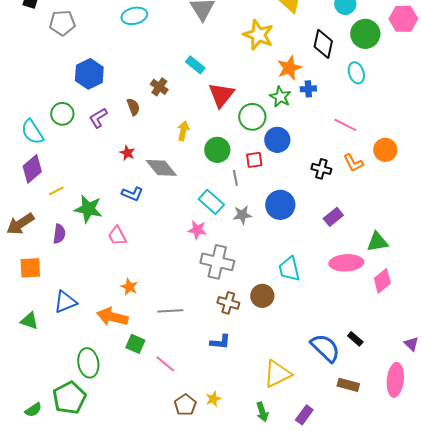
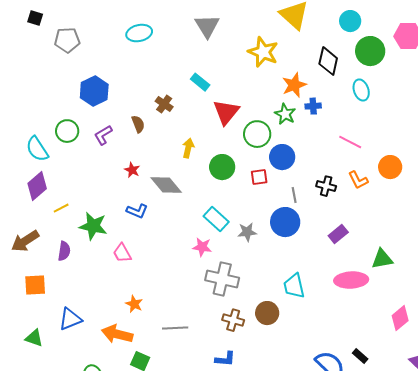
gray line: (235, 178) -> (294, 195), moved
pink diamond: (382, 281) -> (400, 318), moved

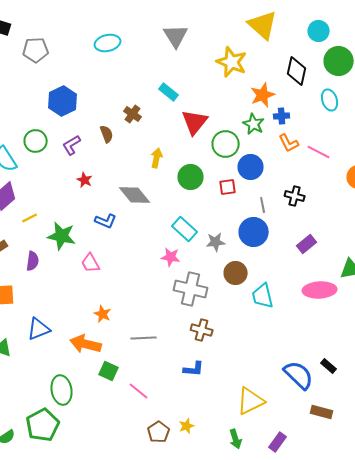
red star: (132, 170) -> (85, 180), moved
orange L-shape: (358, 180) -> (289, 143), moved
brown circle: (267, 313) -> (236, 273), moved

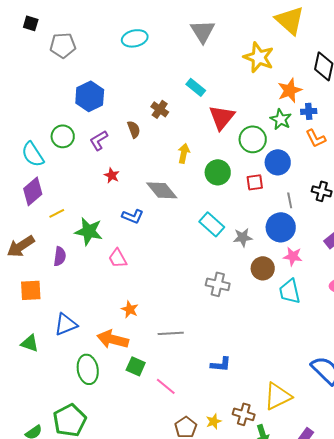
pink star: (171, 257) -> (293, 256), moved
gray cross: (191, 289) -> (218, 284), size x0.7
brown cross: (202, 330) -> (244, 414), moved
green ellipse: (62, 390) -> (88, 369), moved

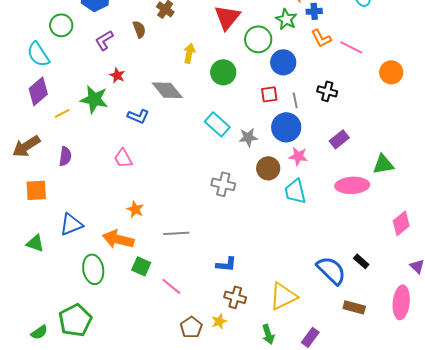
green circle: (63, 136) -> (61, 25), moved
red square: (255, 182) -> (269, 94), moved
green star: (89, 231) -> (94, 99), moved
brown cross: (244, 414) -> (235, 297), moved

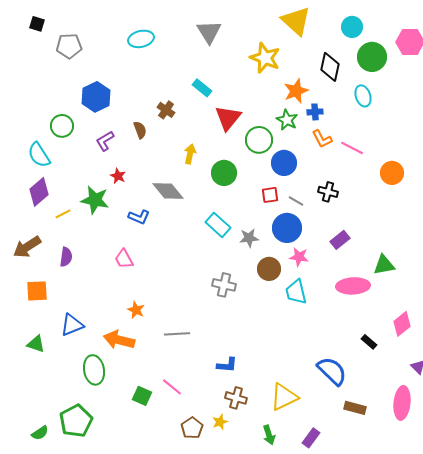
gray line: (295, 100) -> (296, 201), turned -49
black rectangle: (361, 261) -> (369, 342), moved
green square: (141, 266) -> (142, 396), moved

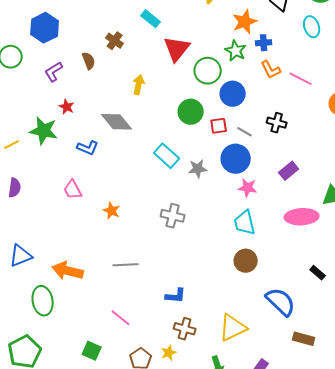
green circle: (224, 173) -> (191, 112), moved
brown circle: (269, 269) -> (246, 261), moved
orange star: (136, 310) -> (112, 211), moved
green square: (142, 396) -> (92, 351), moved

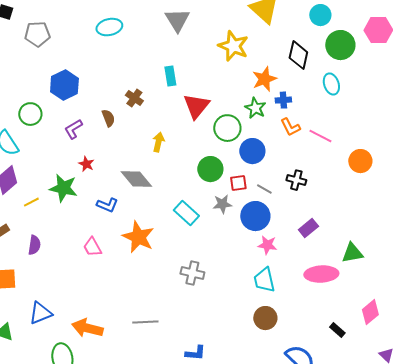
cyan rectangle: (151, 19) -> (170, 76), turned 42
gray star: (198, 169) -> (222, 204), moved
orange star: (112, 211) -> (138, 237), moved, size x1.8

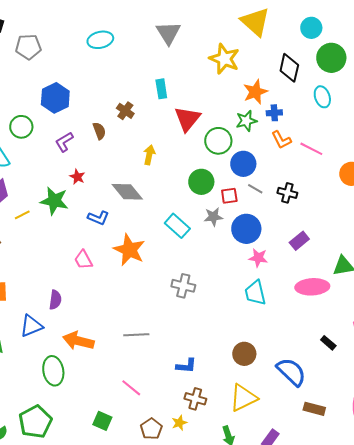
green star: (255, 108) -> (246, 121), turned 30
gray line: (264, 189) -> (255, 189), moved
purple semicircle: (34, 245) -> (55, 300), moved
brown circle: (265, 318) -> (244, 354), moved

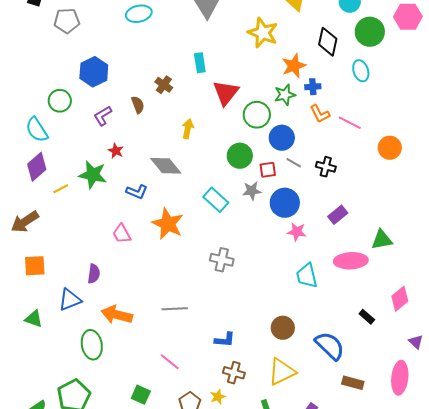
cyan trapezoid: (255, 293) -> (307, 276), moved

